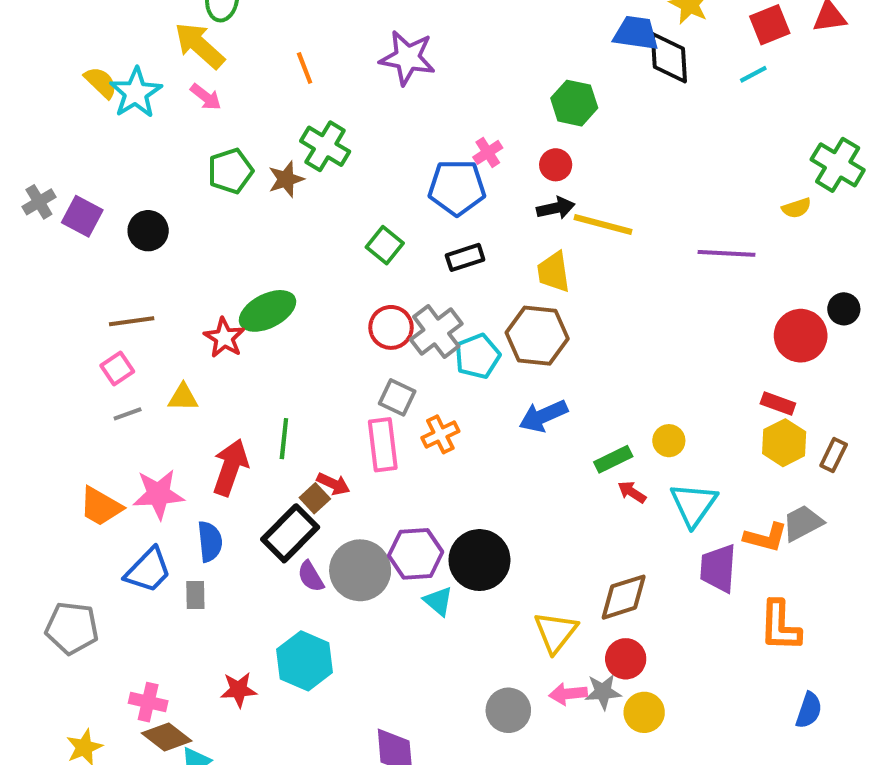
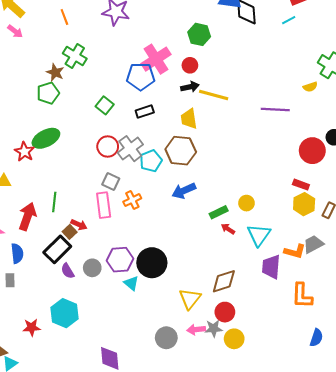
pink cross: (488, 152) -> (156, 59), size x2.0
green pentagon: (230, 171) -> (48, 93), moved
brown star: (286, 179) -> (55, 72), turned -30
gray circle: (360, 570) -> (92, 268), size x0.6

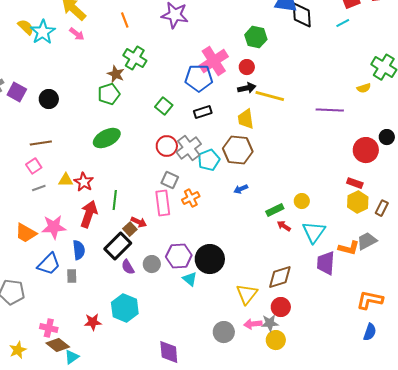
red star: (24, 152) -> (84, 182), moved
blue arrow: (184, 191) -> (241, 189), size x0.6
orange L-shape: (302, 296) -> (370, 300), moved, turned 100
yellow circle: (234, 339) -> (276, 340), moved

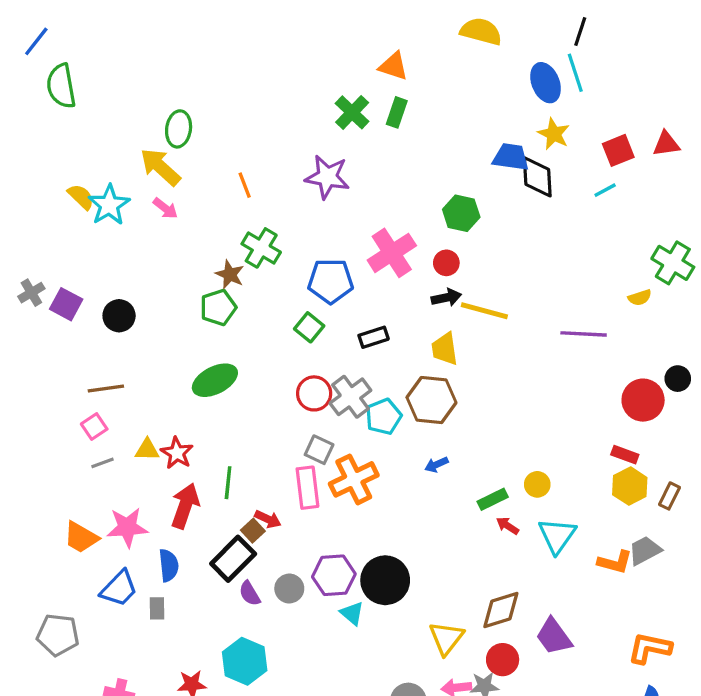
blue pentagon: (199, 78) -> (331, 281), moved
orange cross: (191, 198) -> (354, 479), size x1.6
purple trapezoid: (326, 263) -> (554, 636), moved, turned -40

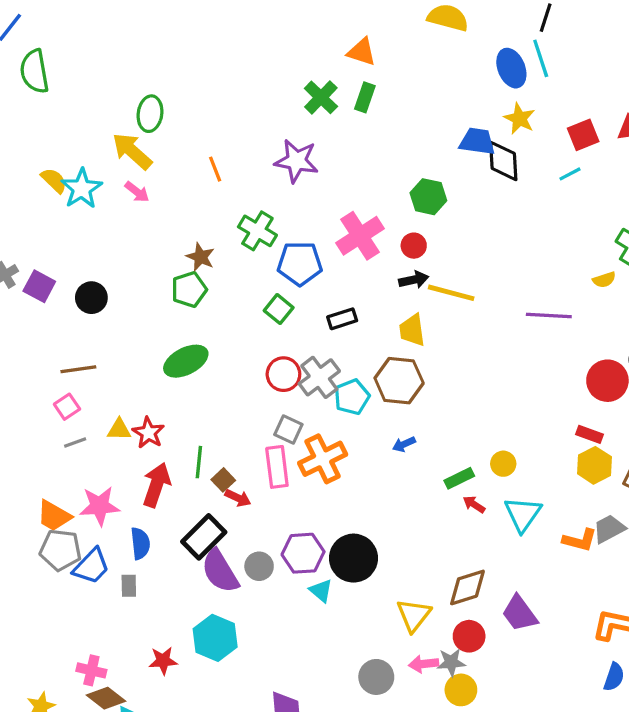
green cross: (261, 248) -> (257, 231), moved
brown square: (253, 531) -> (223, 480), moved
purple semicircle: (250, 593) -> (220, 571), size x1.8
gray pentagon: (58, 635) -> (60, 550), moved

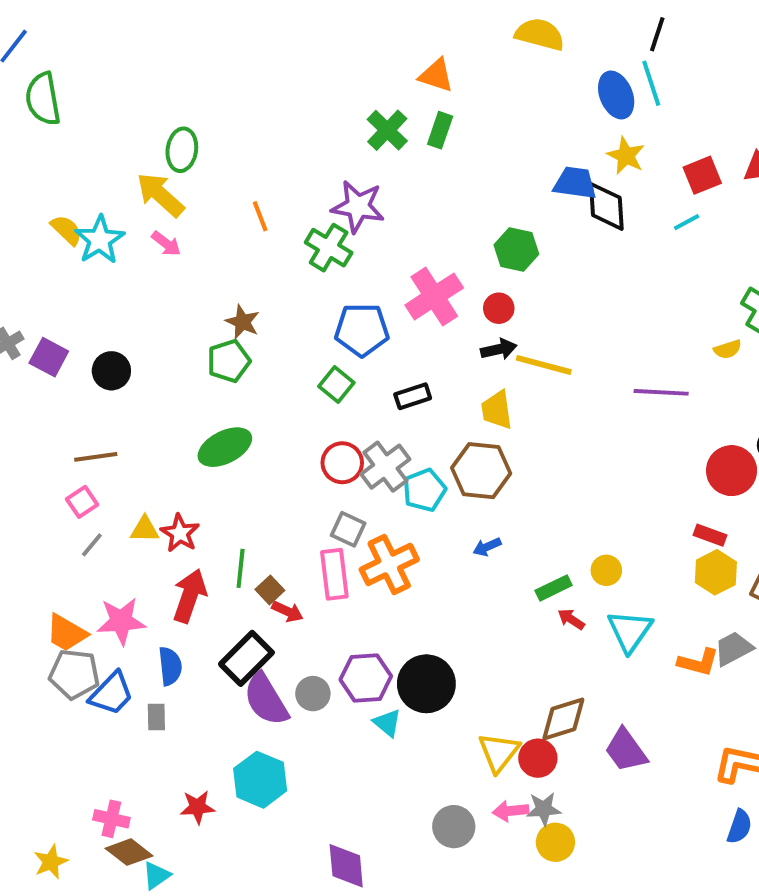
green cross: (257, 231) -> (329, 248), moved
gray line: (75, 443) -> (92, 545), turned -30
red circle: (469, 636) -> (538, 758), moved

